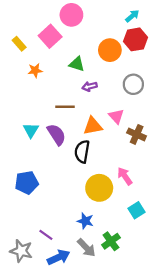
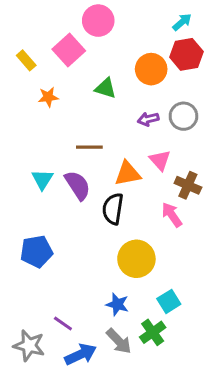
purple arrow: (90, 86) -> (148, 119), moved
pink arrow: (125, 176) -> (172, 215), moved
cyan square: (137, 210) -> (169, 301), moved

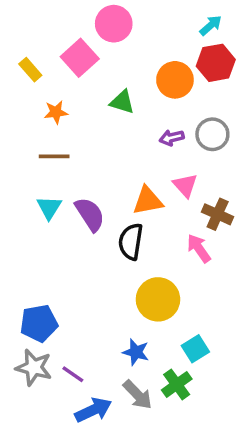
brown line: (89, 147) -> (54, 156), moved
blue pentagon: (36, 251) -> (39, 323), moved
gray star: (29, 346) -> (34, 367), moved

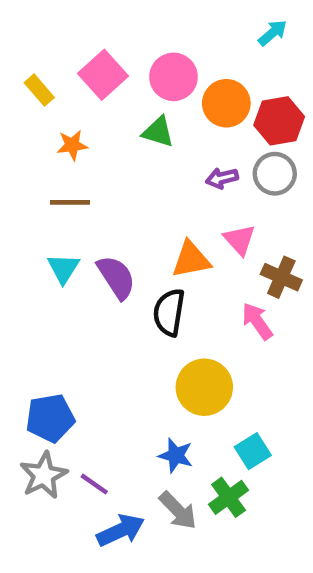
pink circle: (114, 24) -> (173, 77), moved
red hexagon: (216, 63) -> (279, 121), moved
gray star: (34, 367) -> (44, 475), turned 30

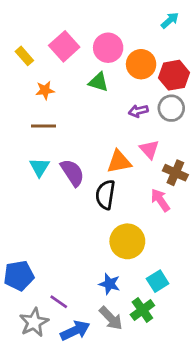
blue pentagon: (50, 418) -> (19, 276), moved
gray star: (44, 475) -> (34, 322), moved

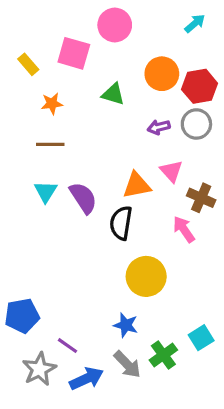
pink square: (64, 46) -> (74, 53), turned -32
pink circle: (108, 48) -> (115, 25), moved
cyan square: (158, 281) -> (201, 338), moved

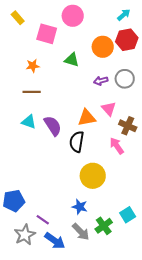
yellow rectangle: (28, 64) -> (18, 18), moved
red hexagon: (200, 86) -> (127, 40), moved
cyan triangle: (46, 192) -> (29, 122), turned -42
blue arrow: (86, 379) -> (55, 241), turned 60

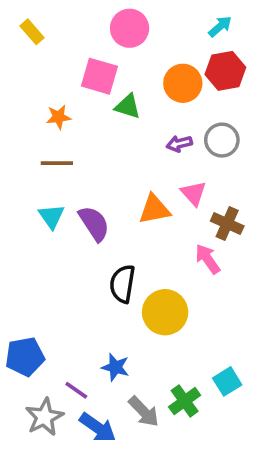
pink square: (47, 34) -> (99, 76), moved
cyan triangle: (29, 122) -> (51, 216), turned 35
black semicircle: (77, 142) -> (122, 284), moved
blue star: (80, 207) -> (115, 367), moved

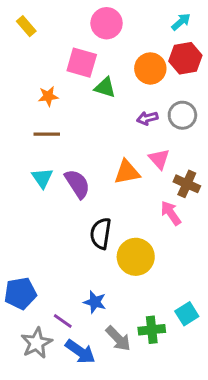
green cross: (185, 401) -> (152, 330), turned 30

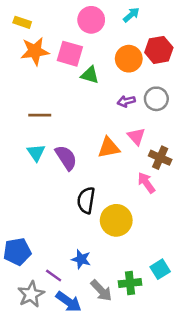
cyan arrow: (181, 22) -> (131, 15), moved
yellow rectangle: (26, 26) -> (22, 22), turned -30
orange star: (48, 96) -> (35, 51), moved, size x1.6

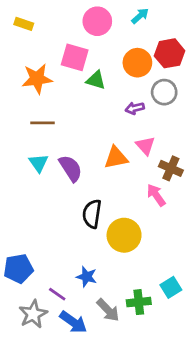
orange star: (35, 51) -> (37, 79), moved
gray circle: (156, 99) -> (164, 92), moved

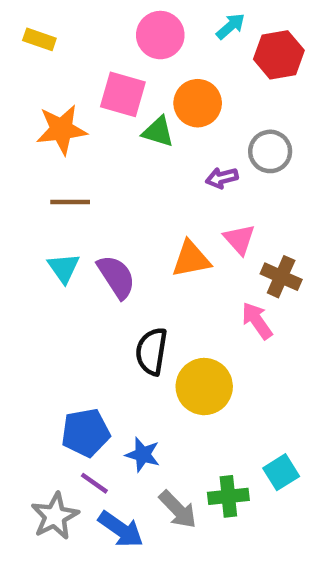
red hexagon: (170, 53) -> (279, 55), moved
orange circle: (137, 63) -> (198, 103), moved
blue pentagon: (18, 269) -> (86, 433), moved

